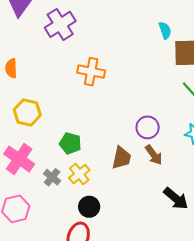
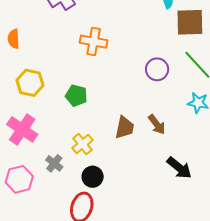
purple circle: (148, 127) -> (157, 69), moved
green pentagon: (70, 143) -> (76, 96), moved
gray cross: (52, 177) -> (54, 163), moved

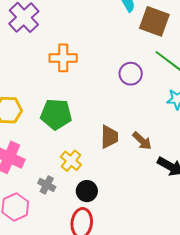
brown square: (190, 22) -> (154, 21), turned 32
green pentagon: (76, 96) -> (56, 114), size x1.4
brown arrow: (157, 124) -> (142, 141), moved

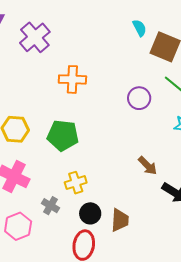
brown trapezoid: (109, 137) -> (120, 220), moved
yellow cross: (71, 161) -> (76, 183), turned 30

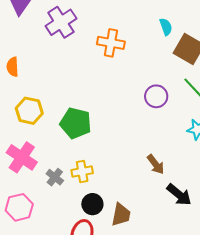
orange cross: (72, 79) -> (111, 43), moved
gray cross: (50, 206) -> (55, 177), moved

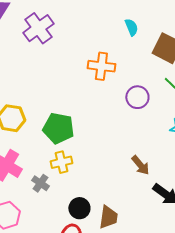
cyan semicircle: (166, 27) -> (131, 27), moved
orange cross: (111, 43) -> (101, 66), moved
yellow cross: (82, 172) -> (61, 162), moved

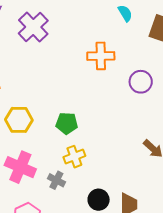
green pentagon: (58, 128) -> (67, 123), size x0.7

